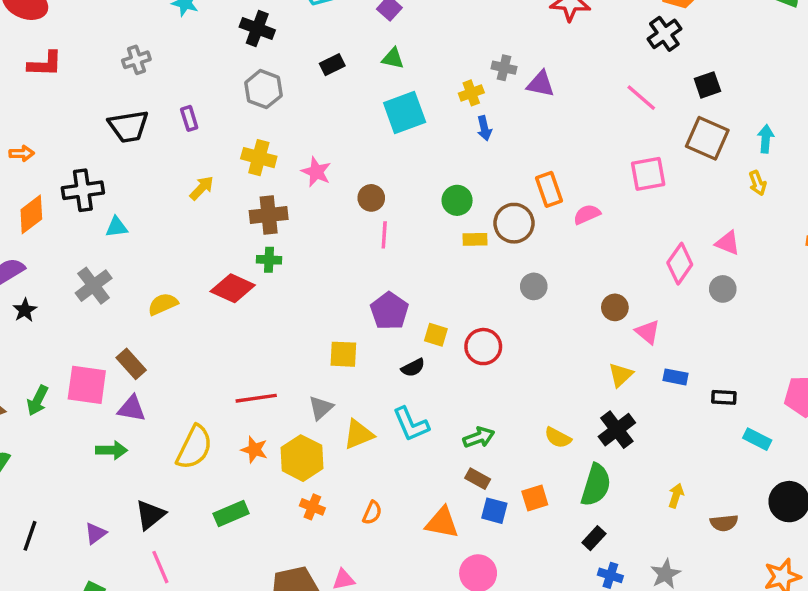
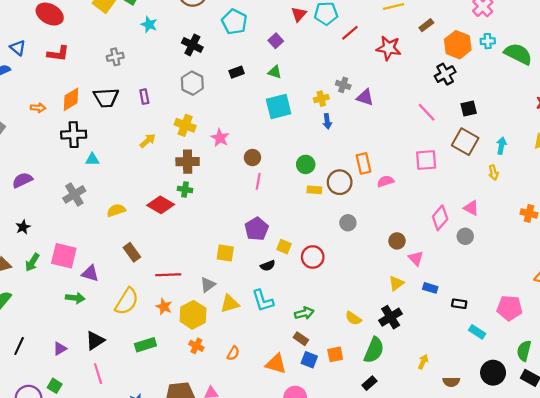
orange diamond: (31, 214) -> (71, 99), moved
black star: (25, 310) -> (23, 227), moved
brown rectangle: (131, 364) -> (132, 252), moved

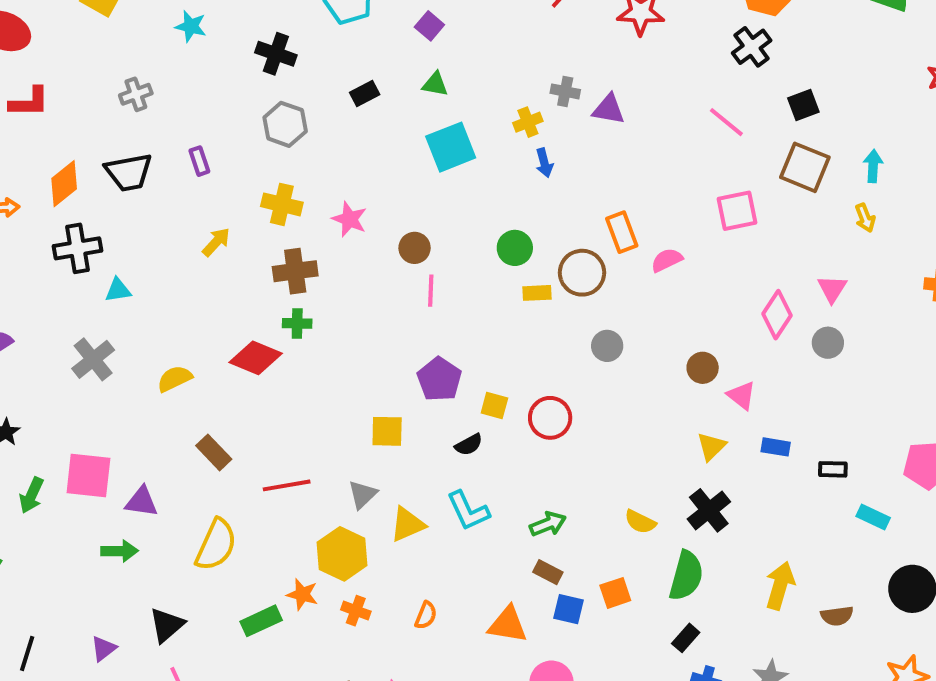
pink triangle: (471, 208) -> (832, 289), turned 42
orange star: (164, 307) -> (302, 594), moved
yellow arrow: (423, 362) -> (780, 586), size x1.6

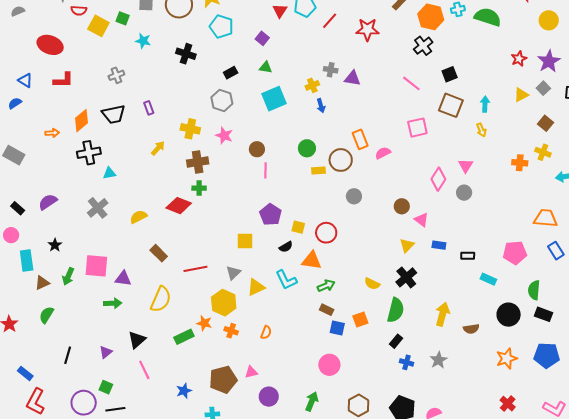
gray hexagon: (285, 124) -> (222, 100), moved
orange triangle: (508, 625) -> (312, 260), moved

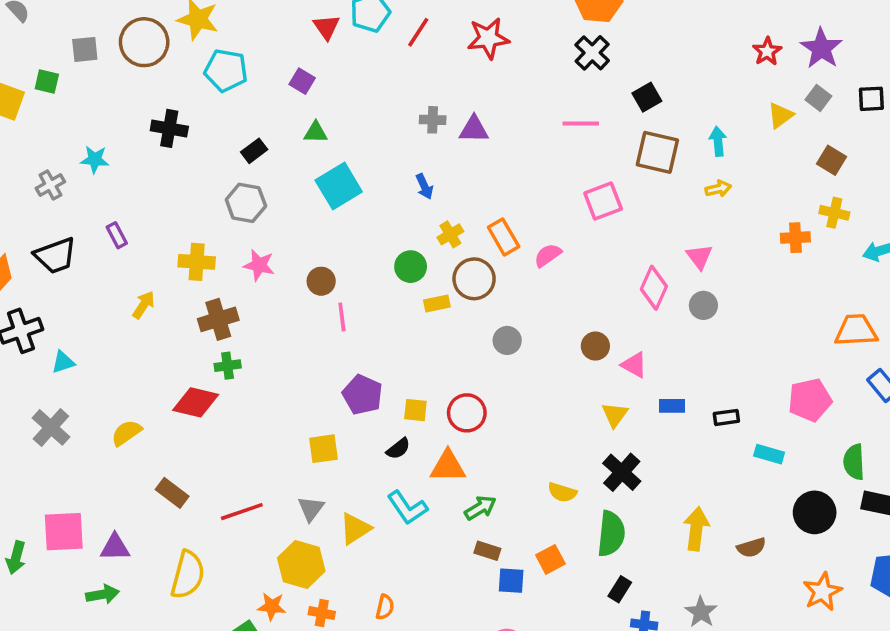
cyan star: (143, 41) -> (95, 159), moved
pink line: (411, 83) -> (581, 124), turned -30
yellow cross: (312, 85) -> (450, 234), moved
yellow arrow: (481, 130) -> (718, 189), turned -72

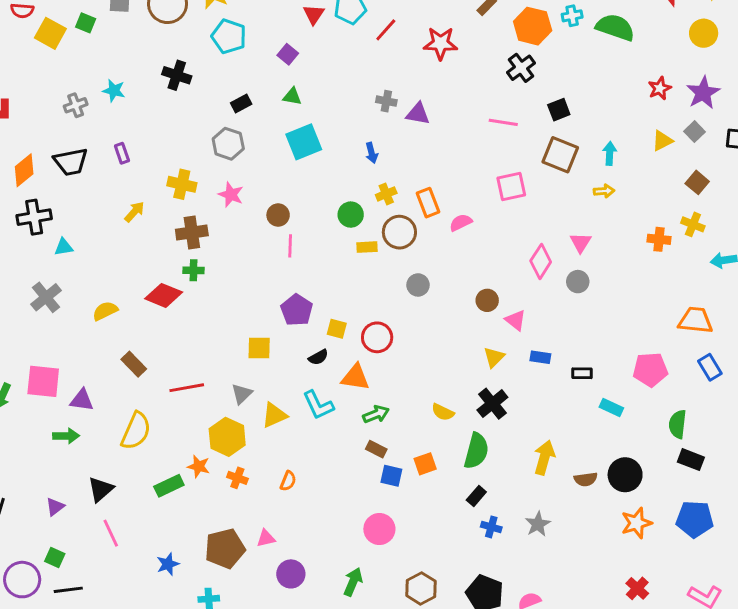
black circle: (815, 512) -> (625, 475), moved

